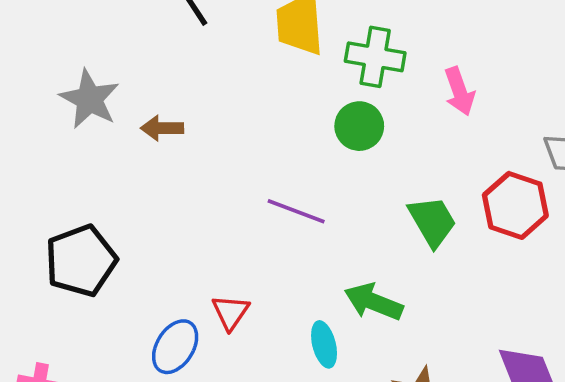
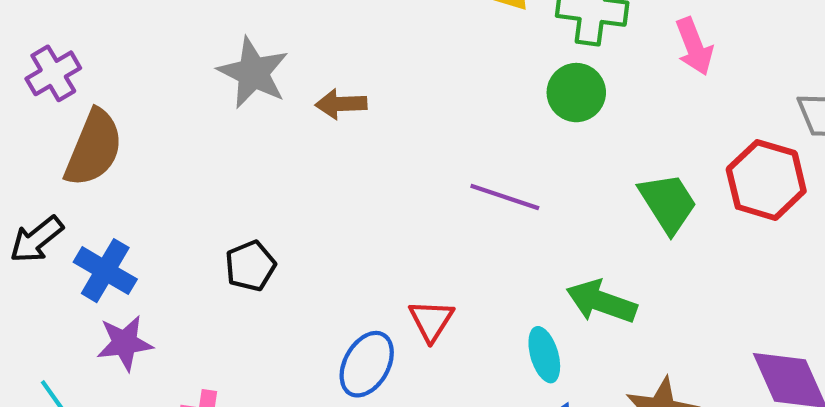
black pentagon: (81, 261) -> (250, 266), size x0.6

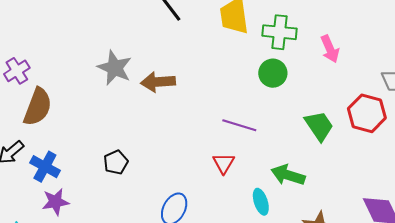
brown arrow: (341, 104) -> (158, 82), size x1.4
red triangle: (431, 321) -> (224, 163), moved

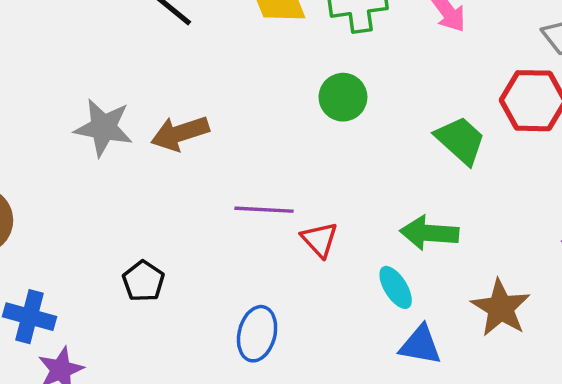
green circle: (273, 73) -> (343, 97), moved
purple line: (239, 125) -> (264, 210), moved

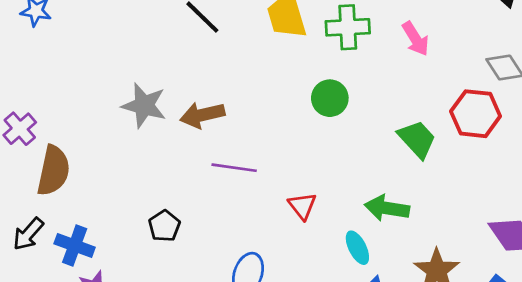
purple line: (264, 210) -> (234, 168), moved

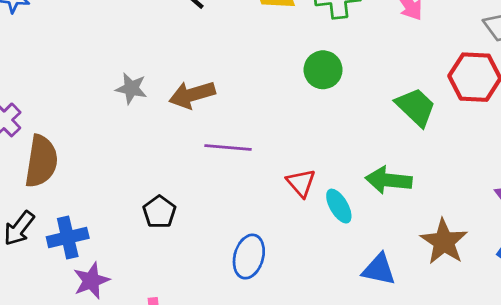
gray star: (144, 105) -> (131, 88), size x0.7
blue cross: (75, 246) -> (68, 238), turned -30
cyan ellipse: (357, 248) -> (339, 206), moved

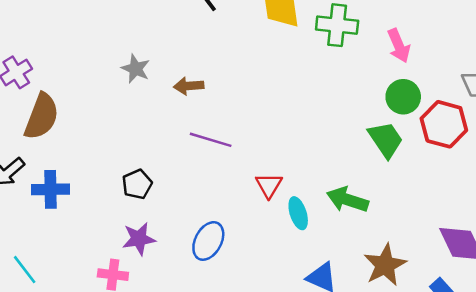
green circle: (323, 70) -> (403, 97), moved
brown arrow: (192, 95) -> (189, 86), size x0.7
purple star: (91, 281) -> (139, 239), moved

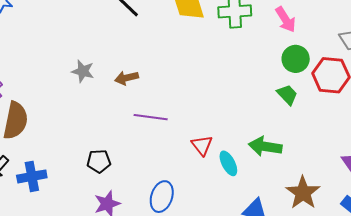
green trapezoid: (386, 140) -> (287, 95), size x0.7
black pentagon: (137, 184) -> (99, 161), turned 30

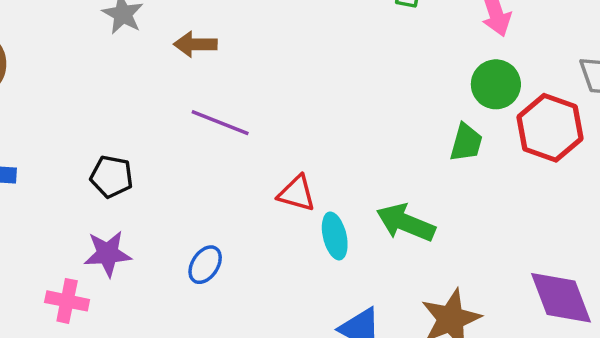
green trapezoid: (287, 95) -> (466, 143), turned 45
red triangle: (202, 145) -> (297, 193), turned -50
blue ellipse: (162, 197) -> (205, 265), size x0.7

